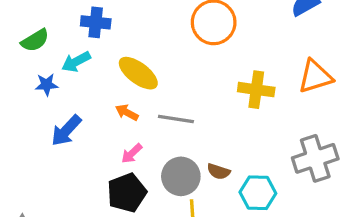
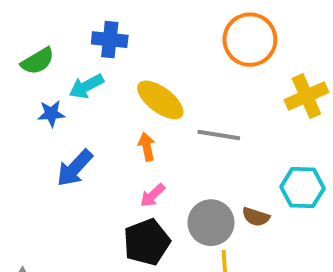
yellow cross: (256, 90) -> (306, 96), moved, turned -32
orange arrow: (127, 112) -> (147, 147), turned 50
gray line: (176, 119) -> (219, 135), moved
cyan hexagon: (258, 193) -> (302, 188), moved

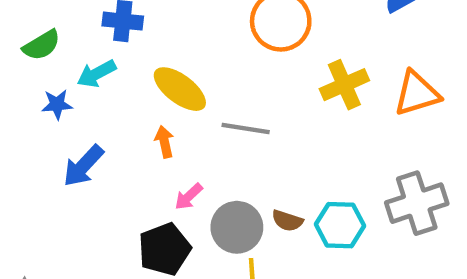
cyan hexagon: (302, 188) -> (340, 225), moved
pink arrow: (153, 195) -> (189, 197), moved

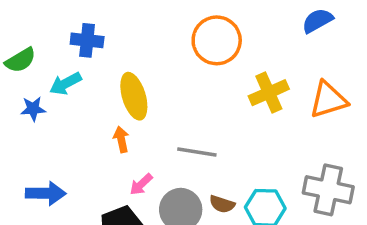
yellow ellipse: (180, 89) -> (134, 96), turned 36
gray line: (246, 129) -> (197, 152), moved
blue arrow: (83, 166) -> (46, 193), moved, turned -132
gray cross: (417, 203) -> (328, 190), turned 30

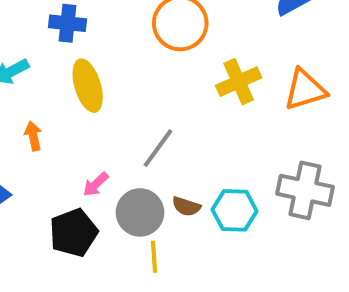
blue cross: (87, 40) -> (68, 23), moved
orange arrow: (121, 139) -> (33, 136), moved
gray line: (197, 152) -> (158, 148), turned -63

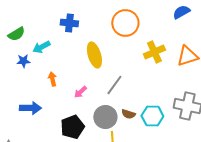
yellow ellipse: (88, 86) -> (94, 55), moved
pink arrow: (96, 184) -> (80, 92), moved

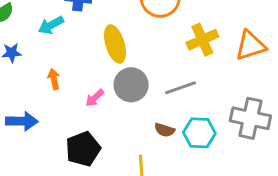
cyan arrow: (41, 47) -> (51, 25), moved
gray line: (114, 85) -> (181, 88), moved, turned 35
gray circle: (105, 117) -> (131, 85), moved

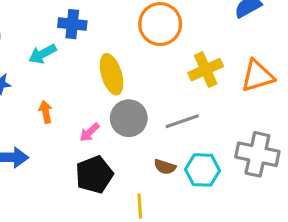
black pentagon: (83, 149) -> (94, 175), moved

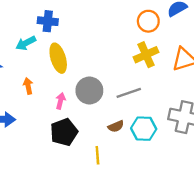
orange circle: (160, 24) -> (148, 21), moved, size x0.7
yellow ellipse: (112, 74) -> (58, 58), moved
pink arrow: (90, 132) -> (60, 101), turned 147
brown semicircle: (165, 167) -> (116, 126), turned -42

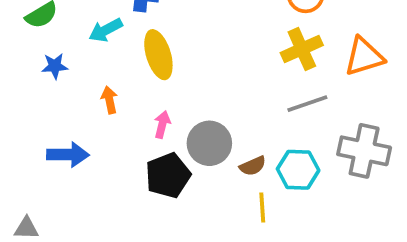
gray circle: (89, 91) -> (209, 143), moved
gray line: (129, 93) -> (307, 104), moved
yellow line: (97, 155) -> (262, 207), moved

